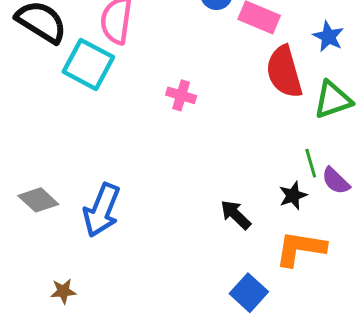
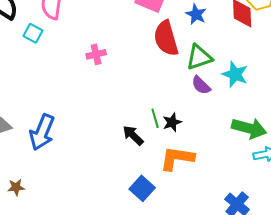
cyan square: (88, 64) -> (33, 33), size x0.6
pink cross: (181, 95) -> (96, 54), turned -30
green line: (311, 163) -> (155, 118), moved
purple semicircle: (336, 181) -> (201, 85), moved

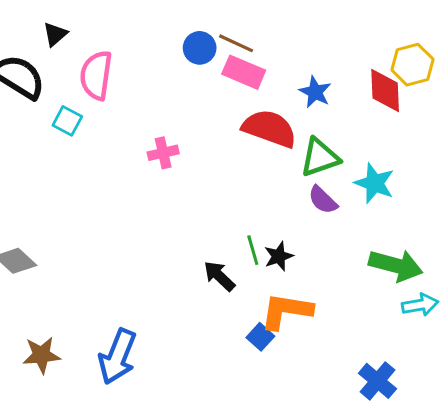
red semicircle: (166, 38) -> (270, 128), turned 126
blue arrow: (42, 132) -> (117, 357), moved
brown star: (16, 187) -> (41, 355), size x1.4
blue square: (142, 188) -> (260, 337), moved, size x0.7

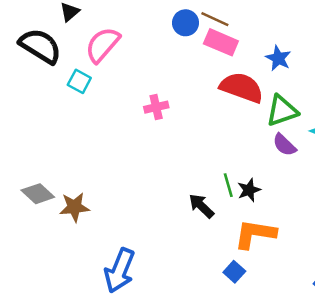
pink semicircle: (96, 75) -> (103, 45), turned 33
blue square: (260, 337) -> (234, 272), moved
brown star: (41, 355) -> (74, 207), moved

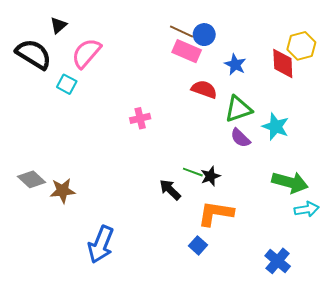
blue circle: (186, 23) -> (204, 35), moved
red semicircle: (242, 88) -> (204, 89), size x0.7
pink cross: (156, 107) -> (140, 118), moved
green line: (228, 185) -> (193, 172), turned -54

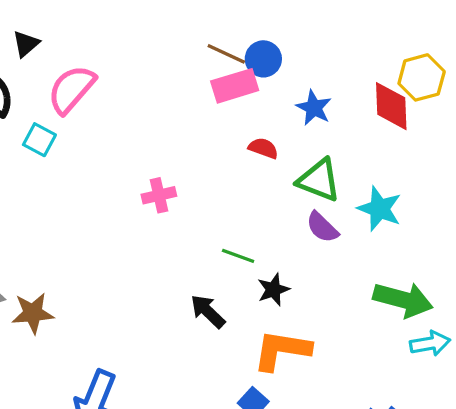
pink rectangle: (187, 51) -> (235, 86), turned -40
red semicircle: (204, 89) -> (263, 148), size x0.7
green triangle: (238, 109) -> (319, 180), turned 40
green line: (193, 172) -> (238, 256), moved

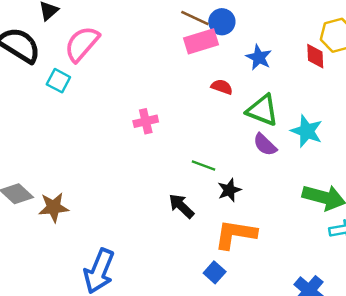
red diamond: (391, 106) -> (315, 56), size x0.7

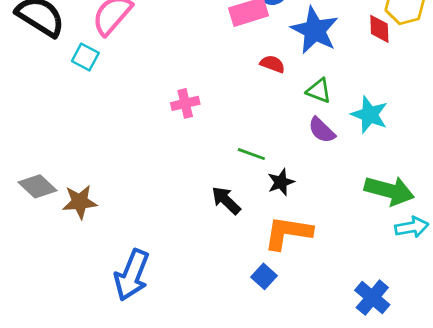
blue star: (259, 57) -> (315, 30), size x1.6
green triangle: (262, 110) -> (319, 91), size x0.7

